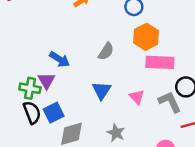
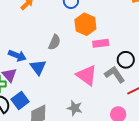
pink rectangle: (160, 62) -> (101, 43), size x0.7
blue triangle: (102, 90) -> (38, 67), moved
pink triangle: (137, 97) -> (87, 75), size x1.6

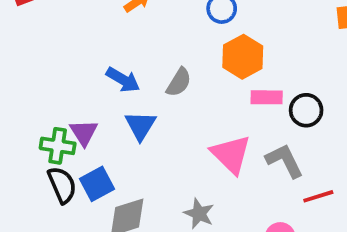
blue arrow: (17, 56) -> (123, 80), moved
black circle: (126, 60) -> (306, 110), moved

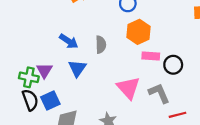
gray semicircle: (179, 82) -> (101, 45), turned -36

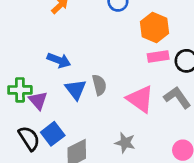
orange hexagon: (138, 32) -> (155, 28), moved
gray semicircle: (101, 45) -> (99, 85), moved
green cross: (29, 77) -> (20, 90), moved

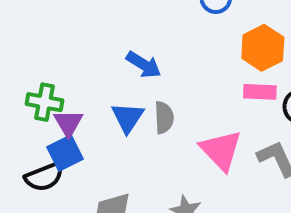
blue arrow: (59, 60) -> (144, 65), moved
blue square: (53, 134) -> (65, 153), moved
black semicircle: (29, 138) -> (44, 177), turned 90

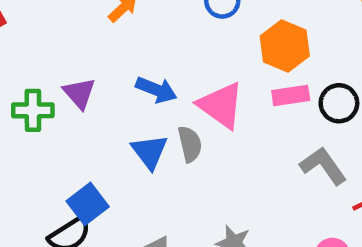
green cross: (44, 102) -> (33, 110), moved
purple triangle: (68, 123) -> (79, 93), moved
pink triangle: (221, 150) -> (221, 105), moved

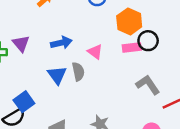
blue arrow: (156, 90) -> (61, 43), turned -36
black circle: (339, 103) -> (148, 41), moved
pink triangle: (221, 105) -> (95, 52), size x0.6

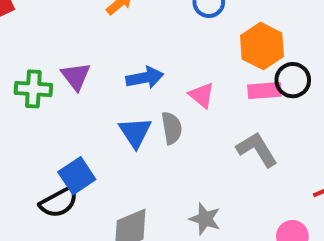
gray L-shape: (148, 85) -> (257, 149), moved

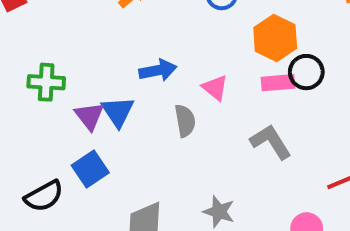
purple triangle: (76, 76) -> (89, 116), moved
blue triangle: (135, 132) -> (118, 112), moved
black semicircle: (59, 202) -> (44, 196), moved

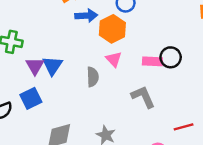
orange hexagon: (275, 38) -> (112, 29), moved
blue arrow: (158, 70) -> (86, 16), moved

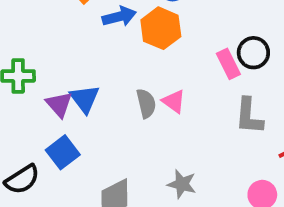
pink triangle: (114, 59) -> (174, 101), moved
pink rectangle: (152, 61) -> (228, 64), turned 72
gray L-shape: (143, 97) -> (249, 116), moved, turned -140

